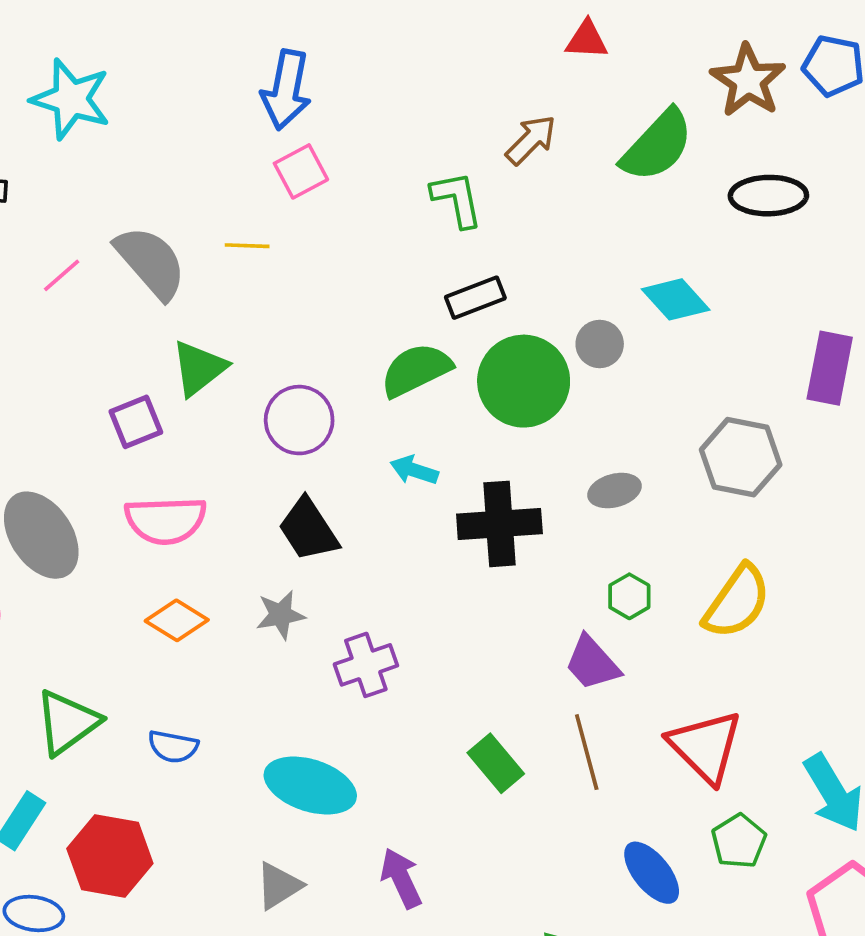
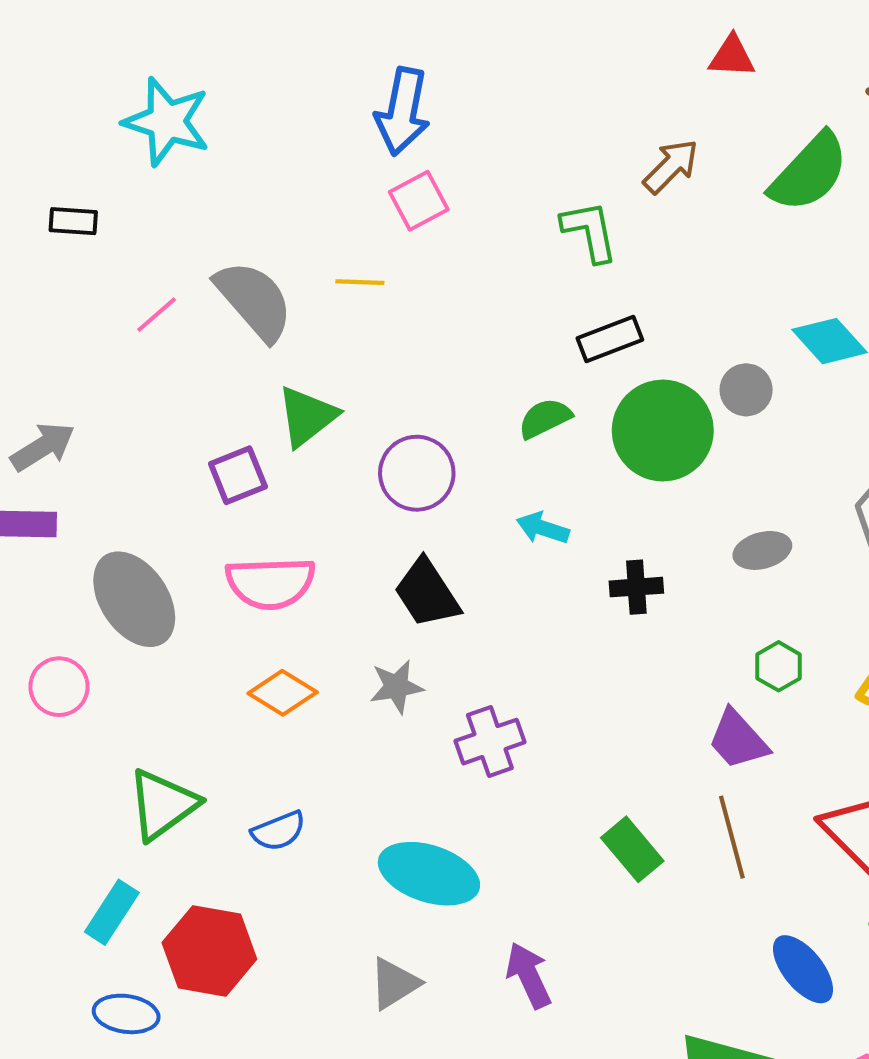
green semicircle: (416, 370) -> (545, 418), size x0.7
black cross: (499, 524) -> (636, 587), size x0.6
blue semicircle: (173, 747) -> (279, 831), turned -33

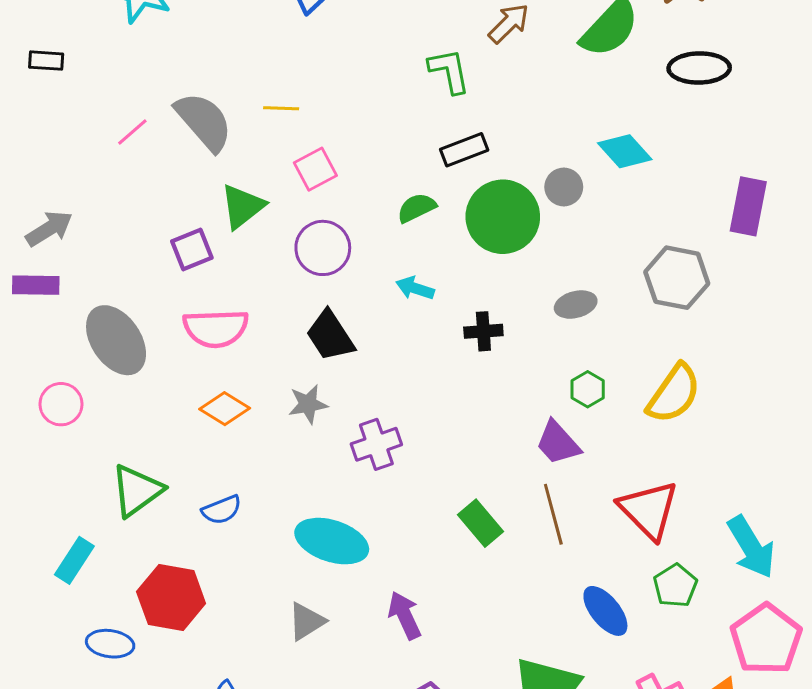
pink square: (419, 201) -> (315, 169), moved
black rectangle: (73, 221) -> (46, 61), moved
cyan rectangle: (112, 912) -> (74, 560), moved

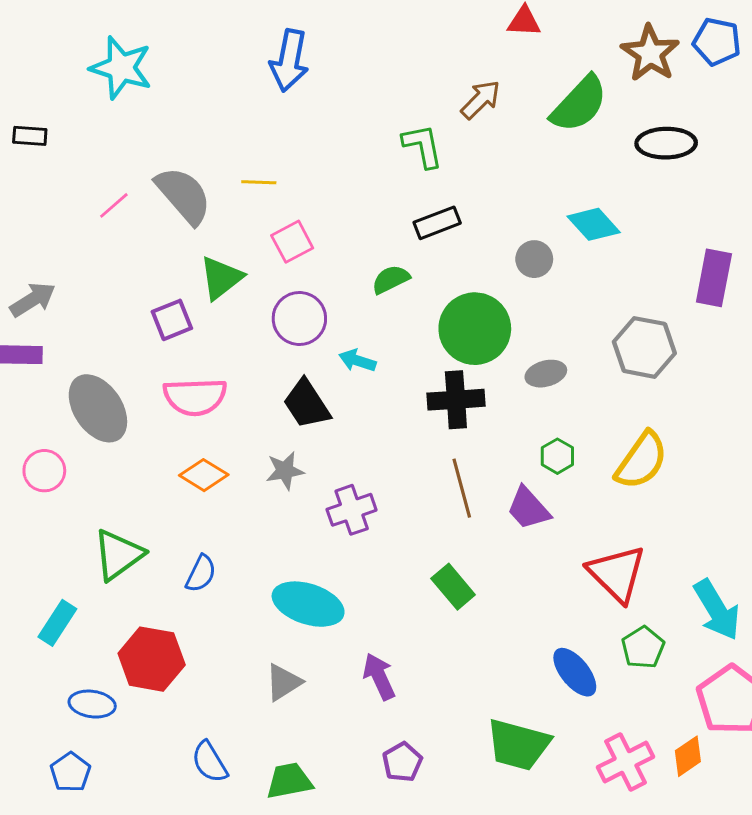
green circle: (503, 217) -> (475, 329), moved
cyan arrow: (415, 288) -> (357, 361), moved
black cross: (483, 331) -> (456, 400), size x1.5
blue semicircle: (222, 510) -> (201, 574), turned -42
brown line: (553, 514) -> (462, 488), moved

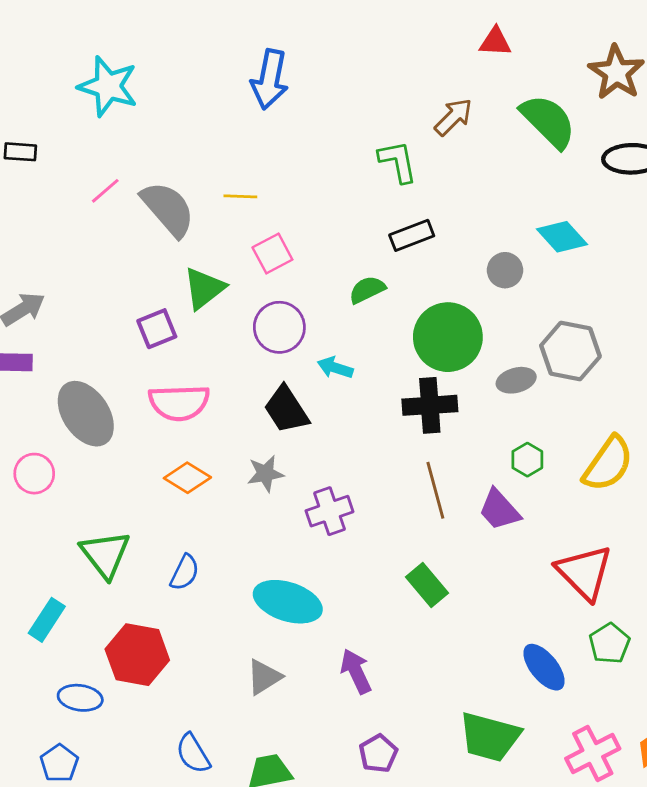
green semicircle: (579, 104) -> (548, 121), turned -88
pink line: (114, 205) -> (105, 191), moved
gray hexagon: (644, 347) -> (570, 351), moved
green triangle: (118, 555) -> (105, 554), turned -32

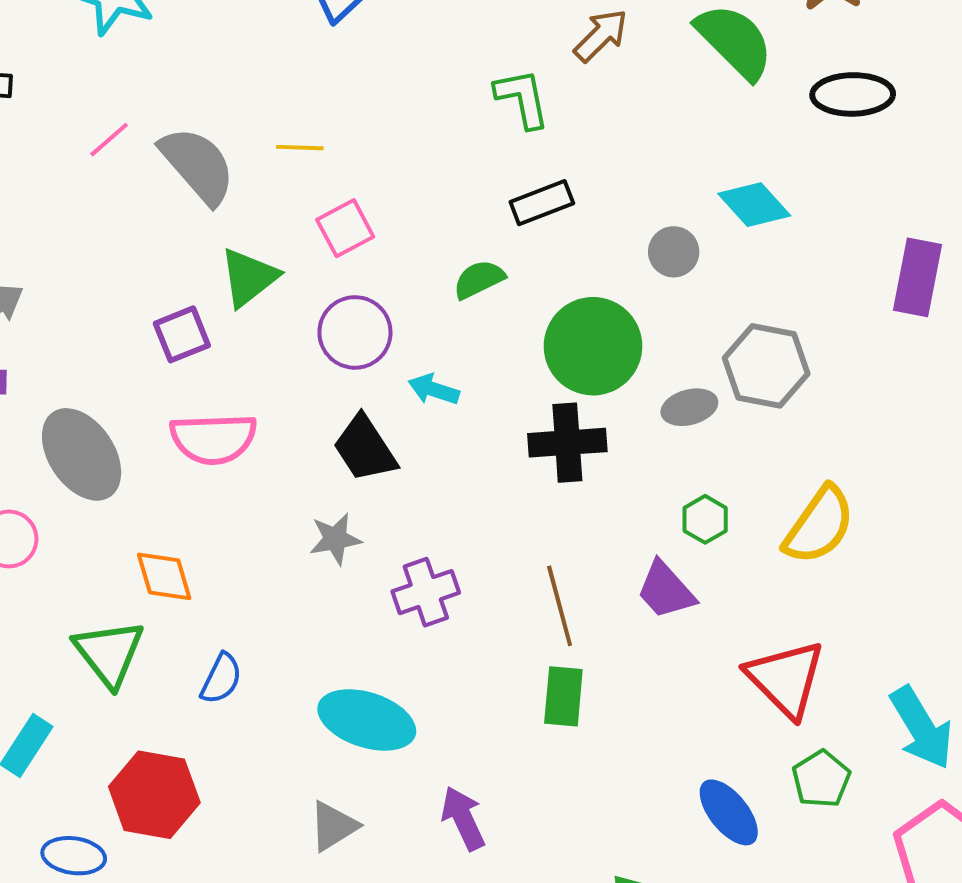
orange diamond: (187, 478) -> (164, 576), moved, turned 42
brown line: (435, 490) -> (560, 606), moved
green rectangle: (427, 585) -> (563, 696), turned 45

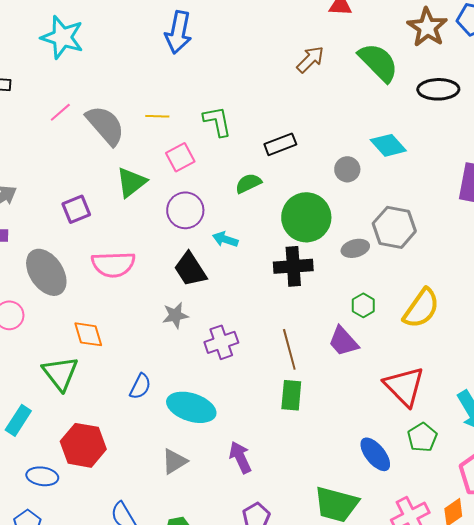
green L-shape: (522, 98) -> (217, 121), moved
purple square: (182, 334) -> (76, 209), moved
blue semicircle: (221, 679) -> (140, 386), moved

